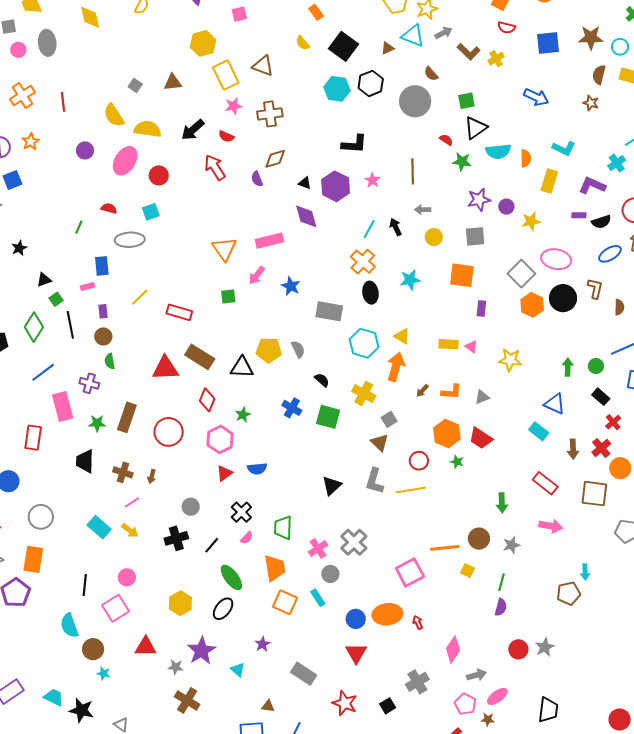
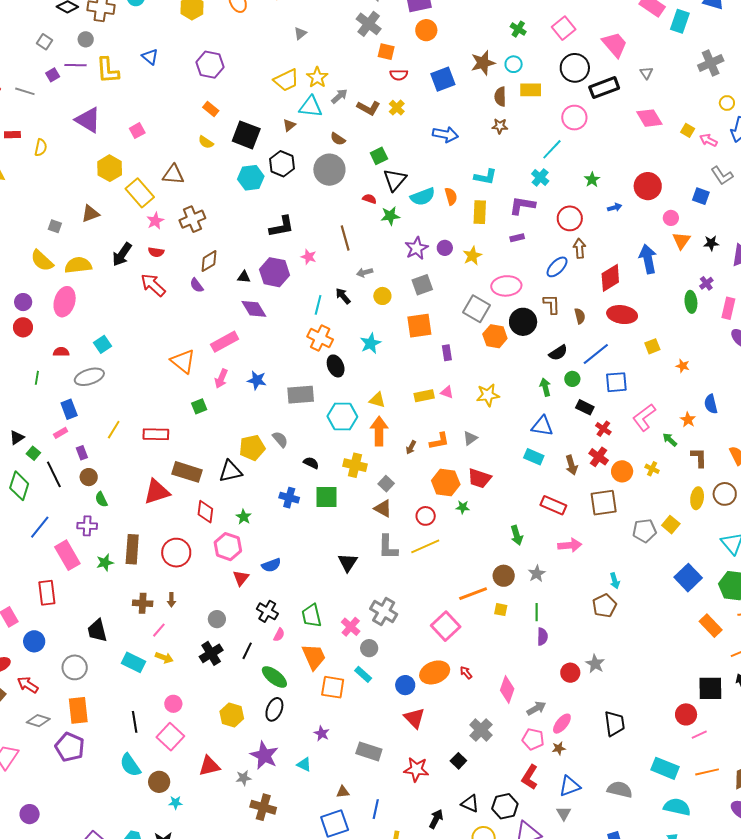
red circle: (159, 175) -> (23, 327), moved
black semicircle: (601, 222) -> (558, 353), moved
black trapezoid: (85, 461) -> (97, 631), moved

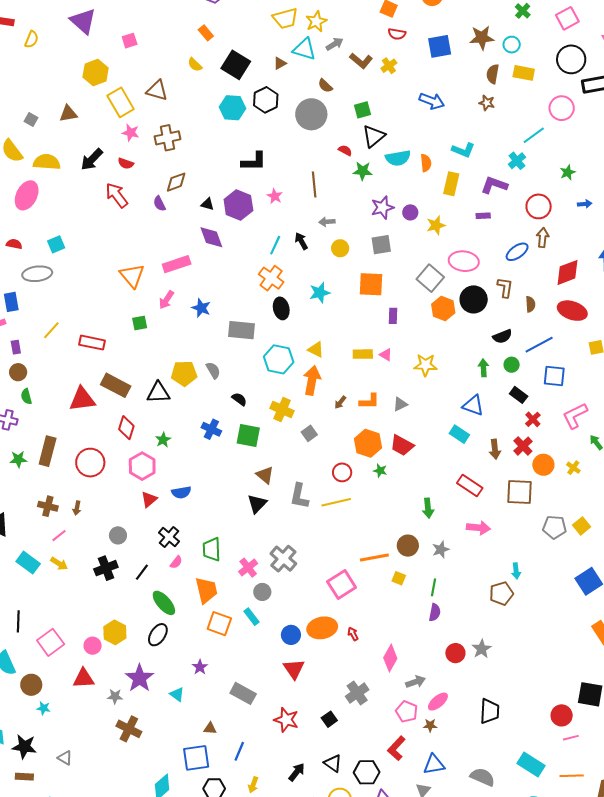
pink star: (155, 221) -> (131, 133), turned 30
brown triangle: (383, 508) -> (265, 475), moved
pink circle: (173, 704) -> (93, 646), moved

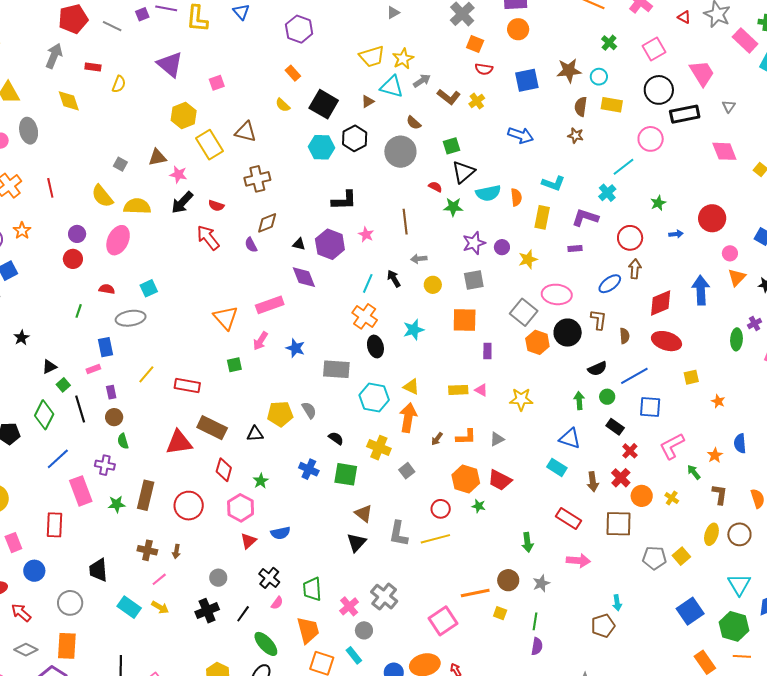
pink star: (131, 133) -> (178, 174), moved
black triangle: (158, 393) -> (255, 434), size x0.7

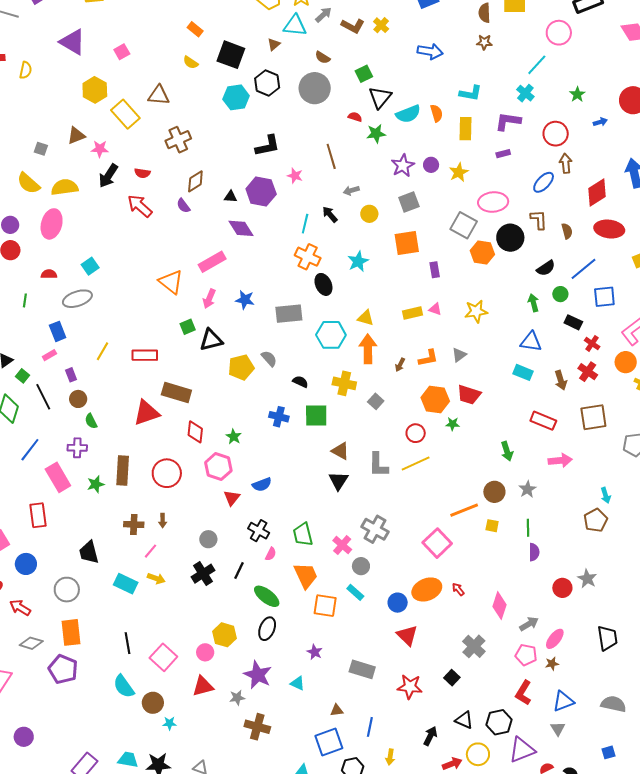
black triangle: (255, 434) -> (211, 340), moved, size x1.4
orange circle: (642, 496) -> (626, 362), moved

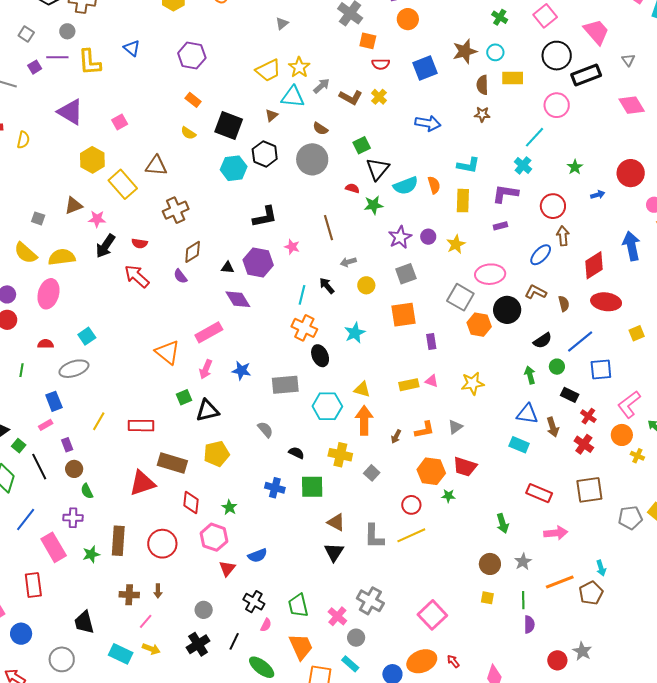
brown L-shape: (539, 220) -> (536, 292), turned -60
yellow pentagon: (241, 367) -> (217, 454), moved
brown arrow: (561, 380) -> (553, 427), moved
orange line: (464, 510) -> (560, 582), moved

